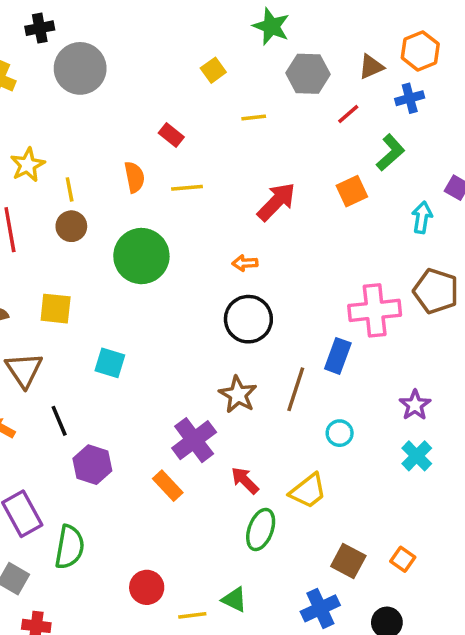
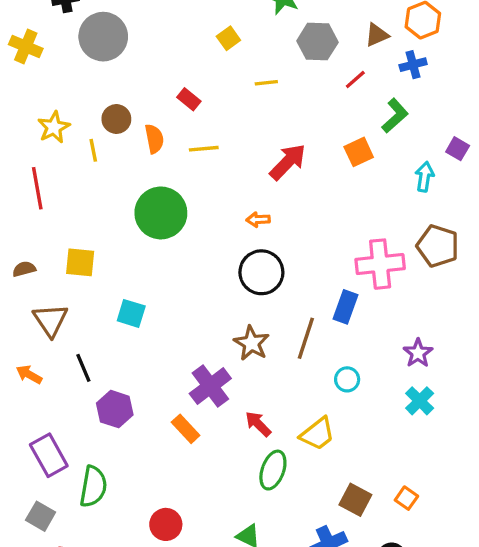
brown circle: (71, 226) -> (116, 119), moved

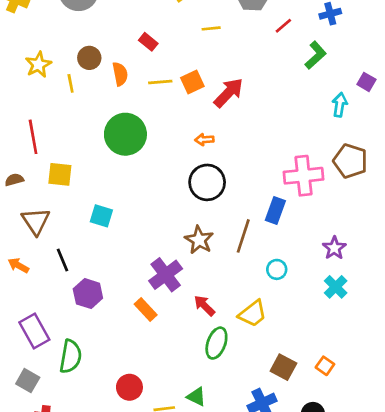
orange square: (359, 152) -> (192, 82), moved
red line: (37, 188) -> (33, 137), moved

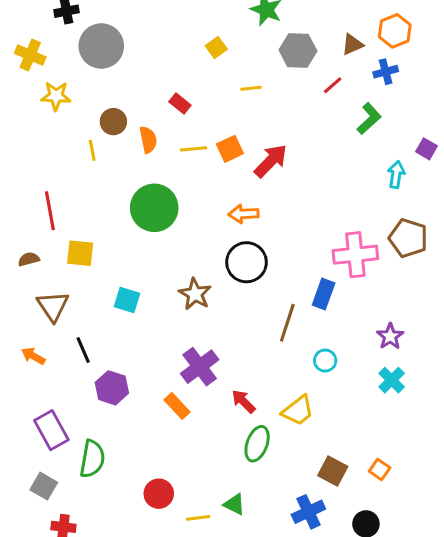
yellow star: (38, 65) -> (56, 96), moved, turned 30
orange arrow: (204, 140) -> (243, 214), size x1.4
brown star: (199, 240) -> (195, 294), moved

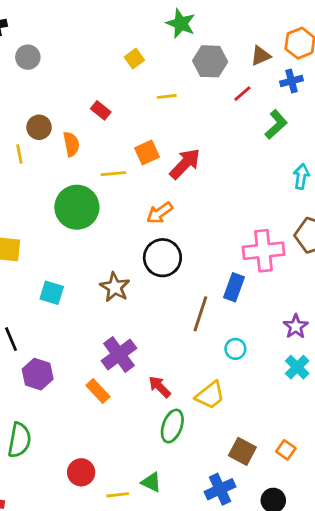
gray circle: (101, 46) -> (28, 57), size x0.6
yellow line: (194, 149) -> (113, 174), moved
orange arrow: (243, 214) -> (160, 213), turned -32

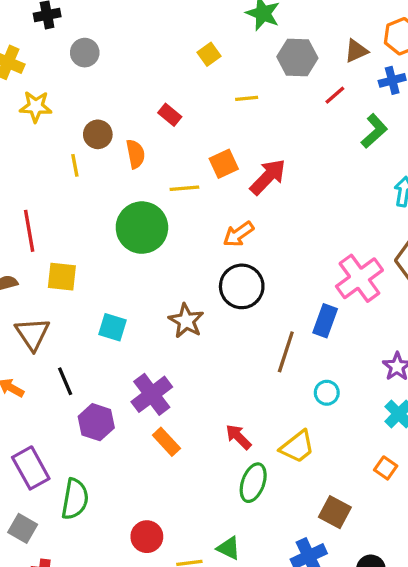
pink cross: (263, 251) -> (359, 278), turned -30
purple cross: (119, 355) -> (152, 394), moved
orange square: (286, 450) -> (386, 468), moved

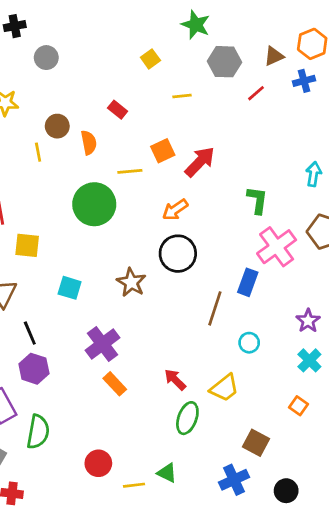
green L-shape: (374, 131) -> (257, 200), moved, turned -40
purple hexagon: (96, 422) -> (34, 369), moved

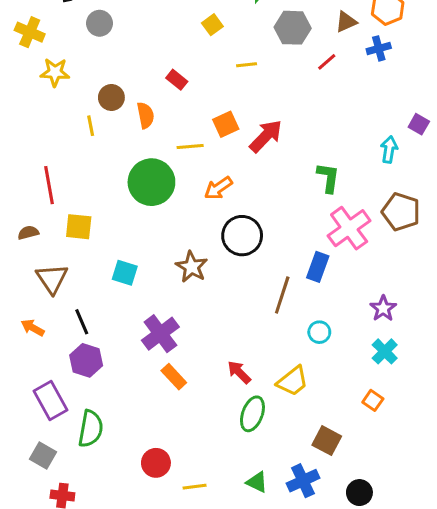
orange arrow: (175, 210) -> (218, 188), moved
green triangle: (167, 473) -> (257, 482), moved

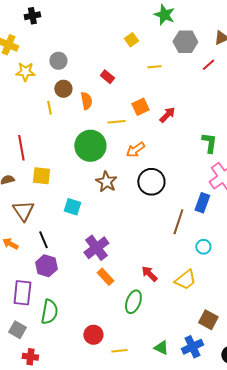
gray circle: (100, 23) -> (58, 61), moved
red arrow: (266, 136) -> (167, 115), size x0.7
brown star: (192, 267) -> (106, 182), moved
purple rectangle: (50, 400) -> (22, 293), turned 35
green ellipse: (252, 414) -> (133, 302), moved

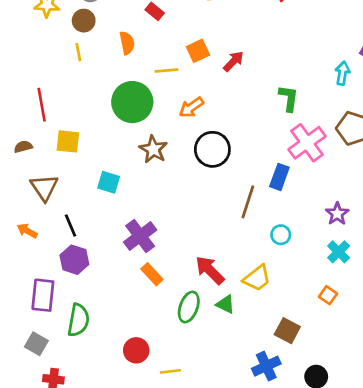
brown circle: (63, 89) -> (84, 21), moved
red arrow: (149, 274) -> (210, 270), size x1.4
green triangle: (161, 348) -> (226, 304), moved

